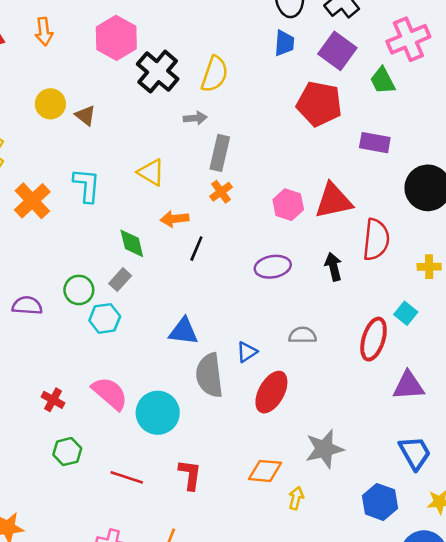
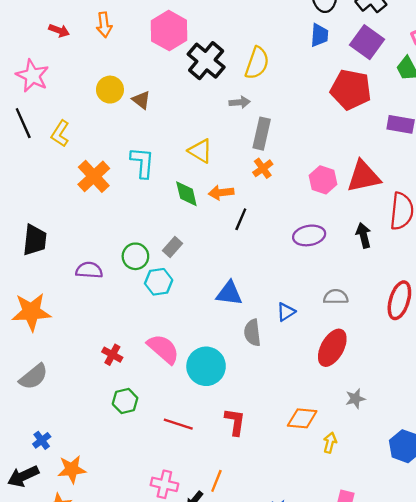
green diamond: (132, 243) -> (186, 194), moved
gray semicircle: (209, 375) -> (252, 333), size x0.7
red ellipse: (271, 392) -> (332, 348), moved
gray star: (324, 449) -> (355, 399), size x0.6

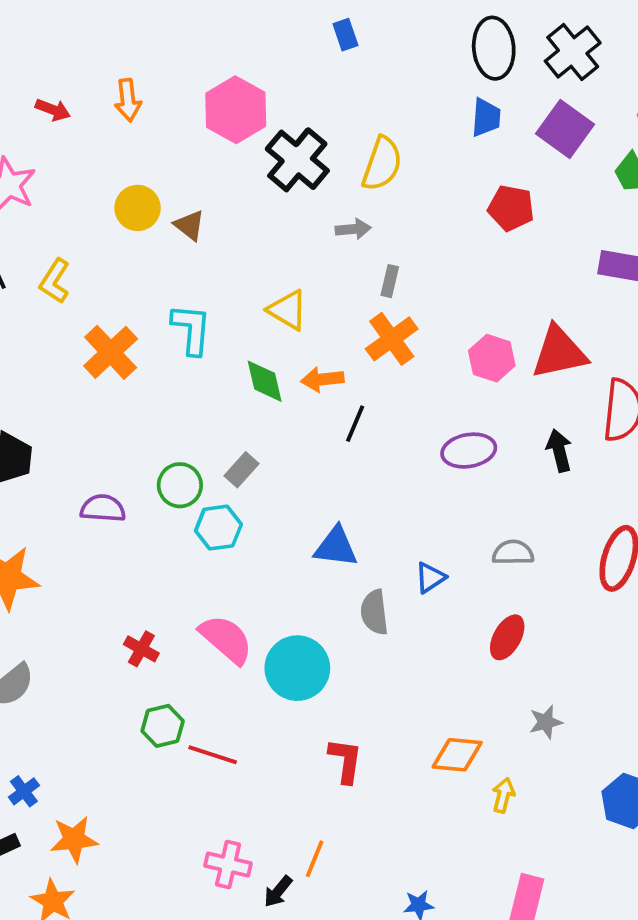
red pentagon: (351, 90) -> (511, 208), moved, size x0.7
gray rectangle: (262, 134) -> (390, 281), size x0.6
orange cross: (263, 168) -> (392, 339), size x1.5
red ellipse: (332, 348) -> (507, 637), size x0.7
red line: (178, 424) -> (213, 755), moved

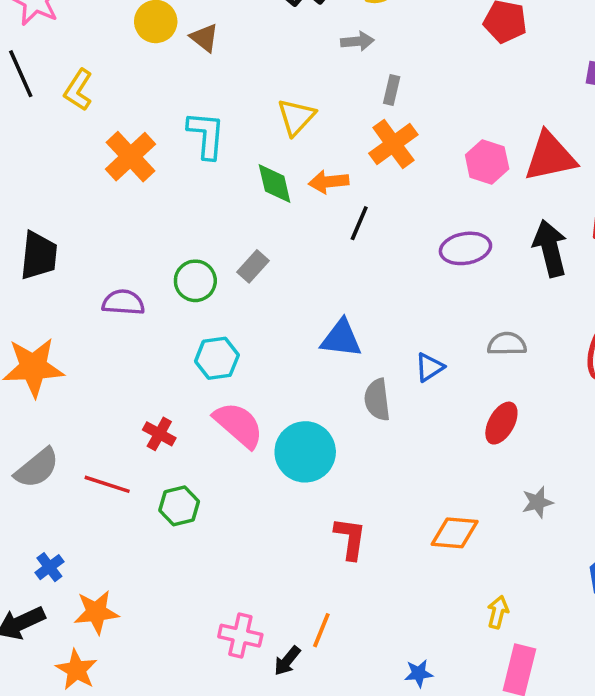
yellow triangle: (288, 310) -> (296, 117), turned 42
black arrow: (559, 451) -> (550, 248), size x1.4
cyan hexagon: (218, 528) -> (217, 358), moved
red line: (213, 755) -> (107, 484), moved
yellow arrow: (503, 795) -> (498, 612), moved

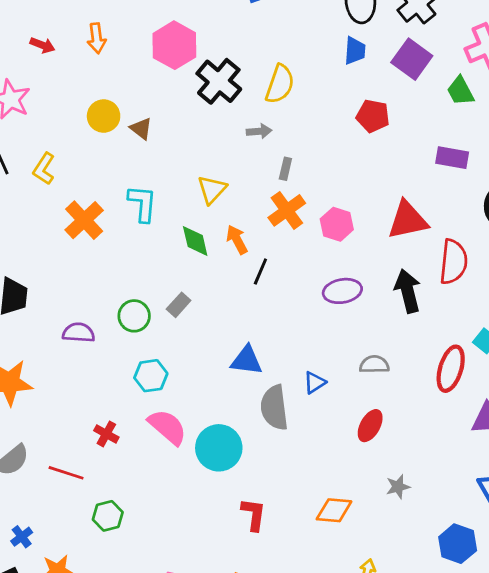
pink hexagon: (487, 162) -> (337, 224), moved
orange arrow: (329, 182) -> (237, 240), turned 68
gray semicircle: (377, 400) -> (274, 408), size x1.4
green hexagon: (179, 506) -> (108, 516), moved

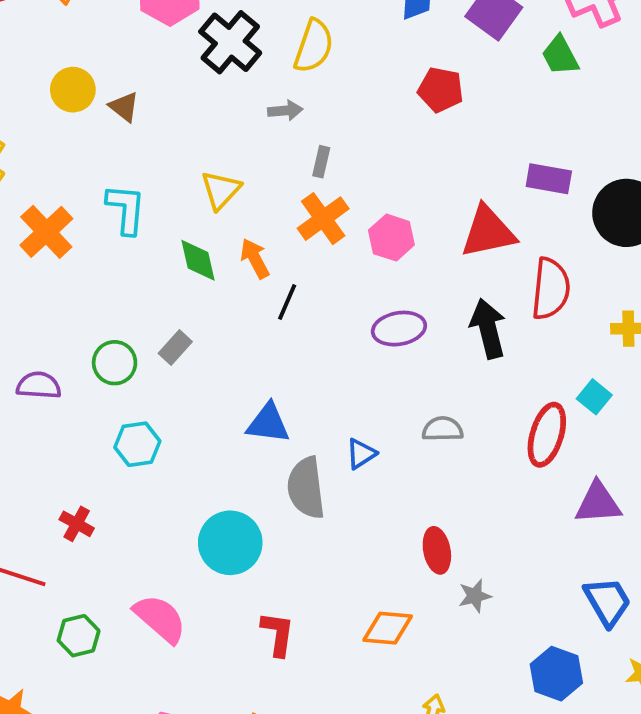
purple rectangle: (452, 158) -> (549, 179), moved
red ellipse: (370, 426) -> (437, 550), moved, turned -40
pink semicircle: (167, 427) -> (160, 619), moved

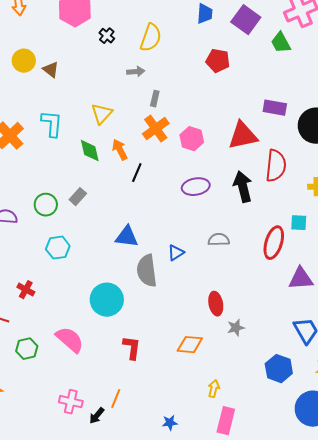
black cross: (230, 42) -> (107, 36), size x0.5
cyan square: (594, 397) -> (299, 223), turned -36

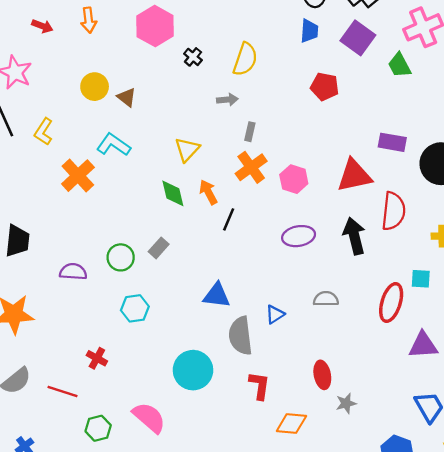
cyan L-shape: (52, 124) -> (114, 145), moved, turned -60
red L-shape: (132, 348) -> (259, 386), moved

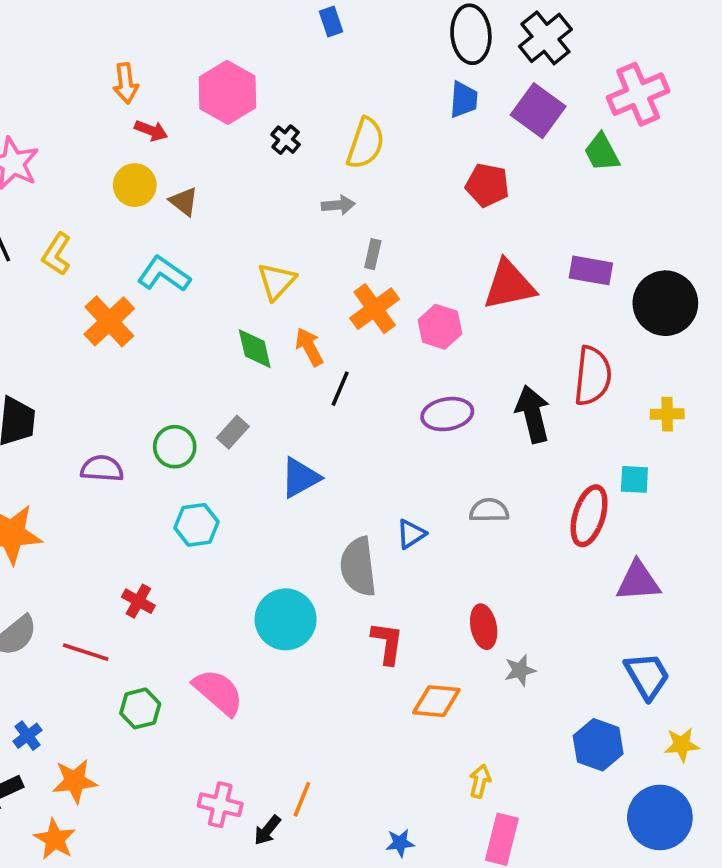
red arrow: (42, 26) -> (151, 131), moved
red triangle: (354, 176) -> (509, 285), moved
blue triangle: (217, 295) -> (300, 478), moved, turned -36

